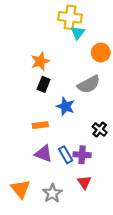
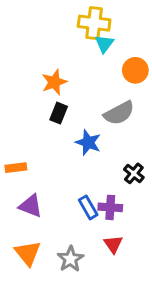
orange rectangle: (40, 125) -> (16, 168), moved
purple triangle: (44, 154) -> (31, 206), moved

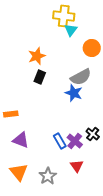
blue star: (88, 143) -> (74, 93), moved
black cross: (134, 173) -> (93, 134), moved
purple cross: (110, 207) -> (75, 141), turned 35

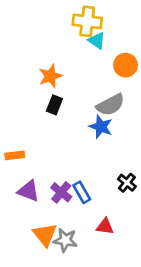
cyan triangle: (71, 30) -> (97, 41), turned -32
purple cross: (75, 141) -> (61, 192), moved
red triangle: (77, 166) -> (105, 226), turned -48
orange triangle: (19, 172) -> (45, 235), moved
gray star: (48, 176) -> (65, 240), turned -30

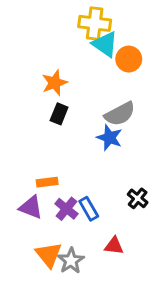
cyan triangle: (97, 41) -> (105, 44), size x1.4
orange circle: (126, 65) -> (129, 59), moved
orange rectangle: (15, 155) -> (47, 182), moved
gray star: (65, 240) -> (71, 261), turned 30

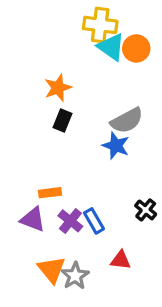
orange circle: (129, 59) -> (136, 48), moved

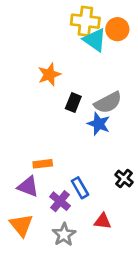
orange circle: (136, 48) -> (117, 29), moved
black rectangle: (63, 121) -> (73, 103), moved
purple cross: (70, 221) -> (60, 201), moved
orange triangle: (52, 270) -> (21, 225), moved

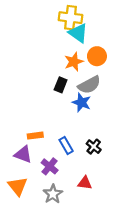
orange circle: (117, 29) -> (97, 56), moved
orange star: (49, 75) -> (74, 62), moved
black cross: (124, 178) -> (94, 147), moved
blue rectangle: (80, 188) -> (66, 145), moved

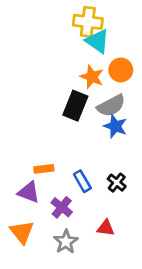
orange star: (74, 62) -> (92, 77), turned -30
black rectangle: (61, 85) -> (75, 106), size x1.5
blue star: (82, 102) -> (115, 126), moved

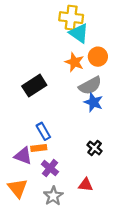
black rectangle: (75, 106) -> (34, 86), moved, turned 35
orange rectangle: (44, 169) -> (39, 148), moved
blue rectangle: (82, 181) -> (43, 131), moved

